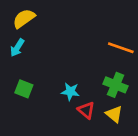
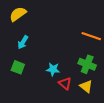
cyan arrow: (17, 48) -> (23, 42), moved

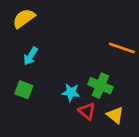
green cross: (87, 64) -> (100, 86), moved

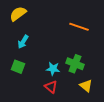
orange line: (122, 48) -> (79, 27), moved
red triangle: (87, 111) -> (51, 87), moved

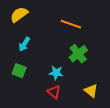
orange line: (79, 27) -> (71, 24), moved
green cross: (75, 64) -> (78, 54), moved, turned 30

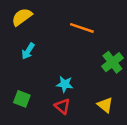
green cross: (78, 54) -> (112, 62), moved
green square: (19, 71) -> (22, 99), moved

